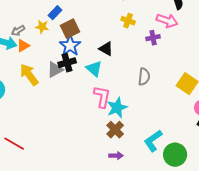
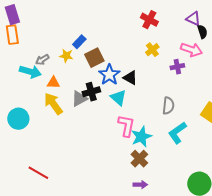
yellow cross: (128, 21) -> (152, 50), turned 32
orange triangle: (23, 46) -> (53, 83), moved, turned 32
blue star: (70, 46) -> (109, 75), moved
cyan L-shape: (153, 141) -> (177, 133), moved

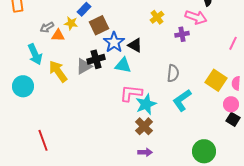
cyan arrow: (30, 72) -> (35, 54), moved, turned 50
orange triangle: (53, 83) -> (58, 35), moved
cyan triangle: (118, 98) -> (123, 65), turned -30
pink L-shape: (126, 126) -> (131, 93), turned -95
red line: (38, 173) -> (43, 140), turned 40

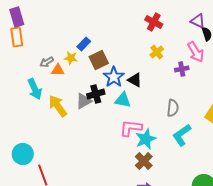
pink arrow: (196, 17) -> (196, 52), turned 40
cyan circle: (23, 86) -> (23, 154), moved

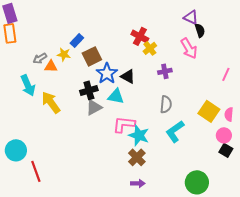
red cross: (154, 22) -> (140, 36), moved
purple cross: (182, 69) -> (165, 71), moved
gray triangle: (84, 101) -> (94, 107), moved
cyan star: (146, 139) -> (139, 135), turned -30

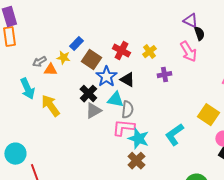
red cross: (140, 36) -> (121, 51), moved
brown square: (92, 56) -> (91, 60), turned -30
black cross: (89, 90) -> (88, 94), turned -30
gray semicircle: (166, 104) -> (127, 110), moved

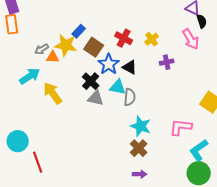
yellow star: (63, 58) -> (66, 45), size x1.6
cyan arrow: (27, 89) -> (30, 76), turned -100
gray triangle: (93, 111) -> (96, 98), turned 42
pink L-shape: (123, 128) -> (181, 127), moved
cyan L-shape: (174, 135) -> (199, 150), moved

